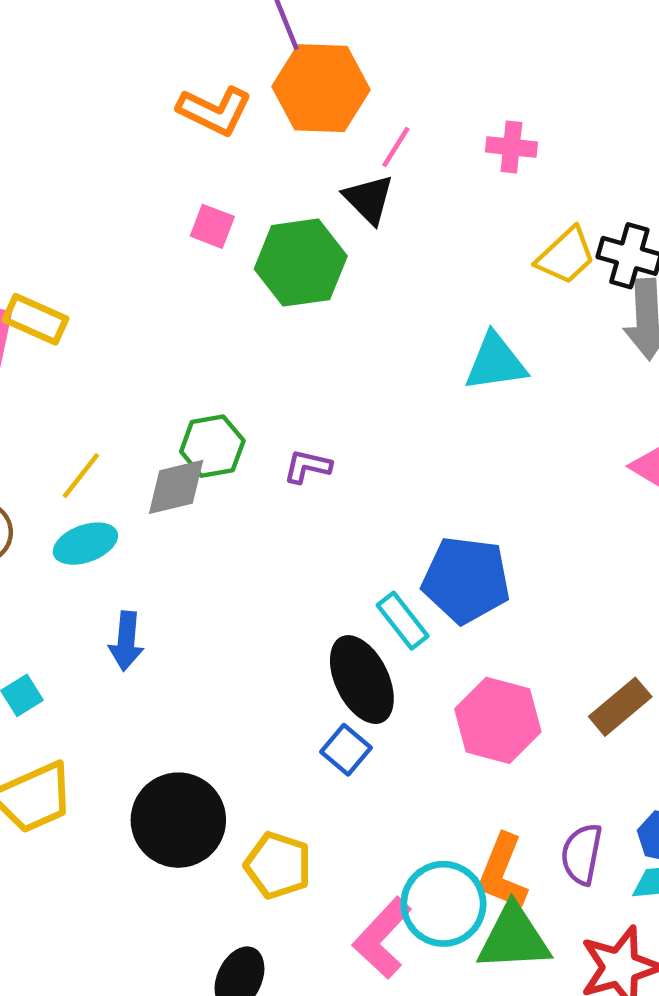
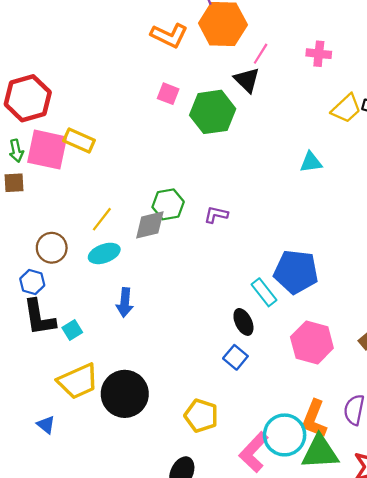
cyan triangle: (496, 362) -> (311, 162), size x0.7
black ellipse: (362, 680) -> (243, 322), size x0.6
black circle: (178, 820) -> (125, 394), moved

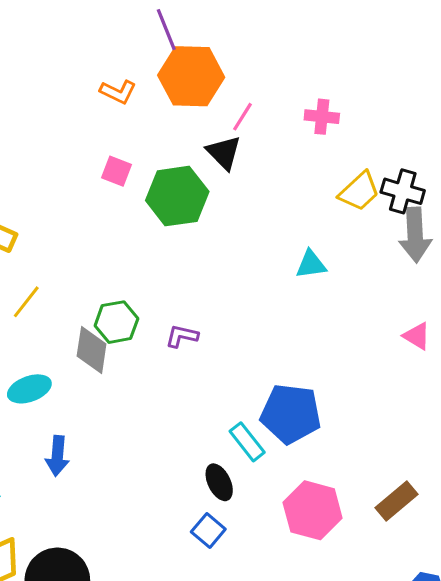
orange L-shape: (169, 35) -> (118, 92), size x0.7
yellow line: (102, 219) -> (26, 302), moved
gray diamond: (150, 225) -> (92, 350), turned -68

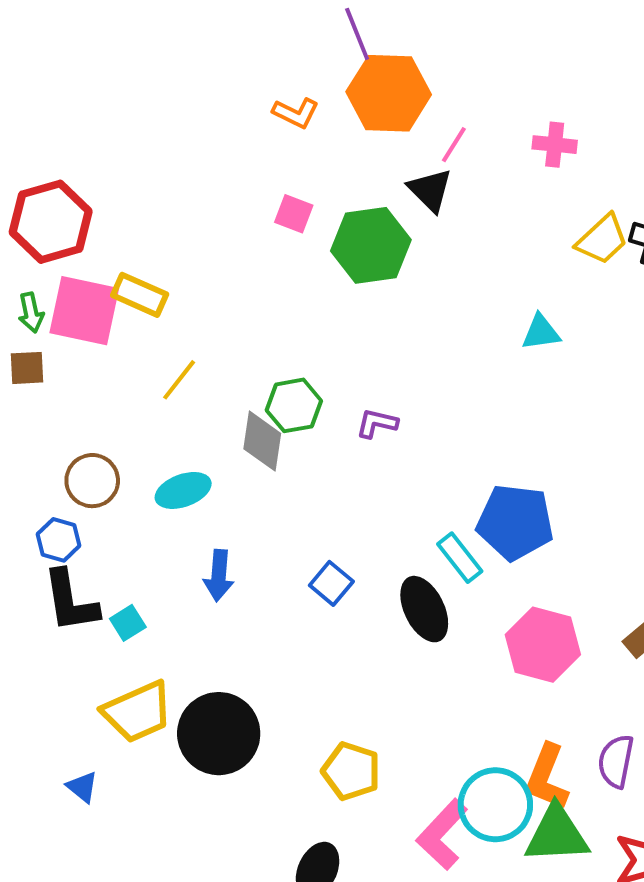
black ellipse: (219, 482) -> (424, 609), size x1.4
blue square: (208, 530) -> (331, 583), moved

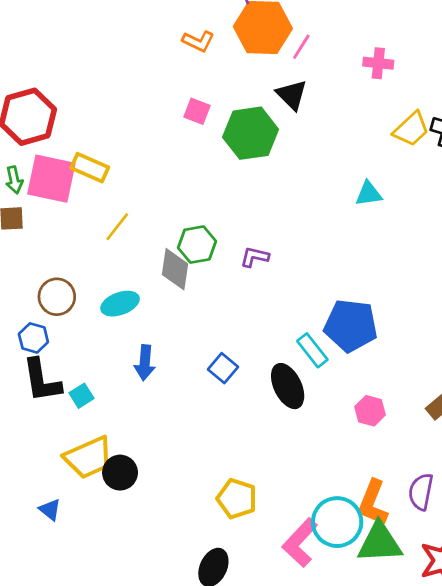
pink line: (454, 145) -> (301, 47), moved
pink hexagon: (543, 645) -> (370, 411), size x0.6
black circle: (219, 734) -> (120, 473), moved, size x0.6

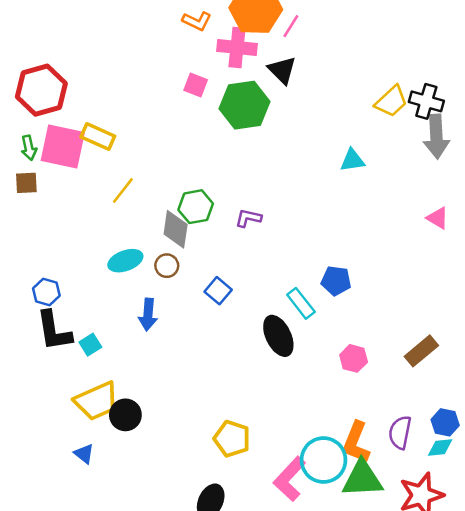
pink cross: (378, 63) -> (237, 47), moved, size x1.4
brown circle: (57, 297) -> (167, 266), moved, size x0.7
blue pentagon: (351, 326) -> (336, 281), size x0.6
blue square: (223, 368) -> (218, 291), moved
blue triangle: (50, 510) -> (84, 454), moved

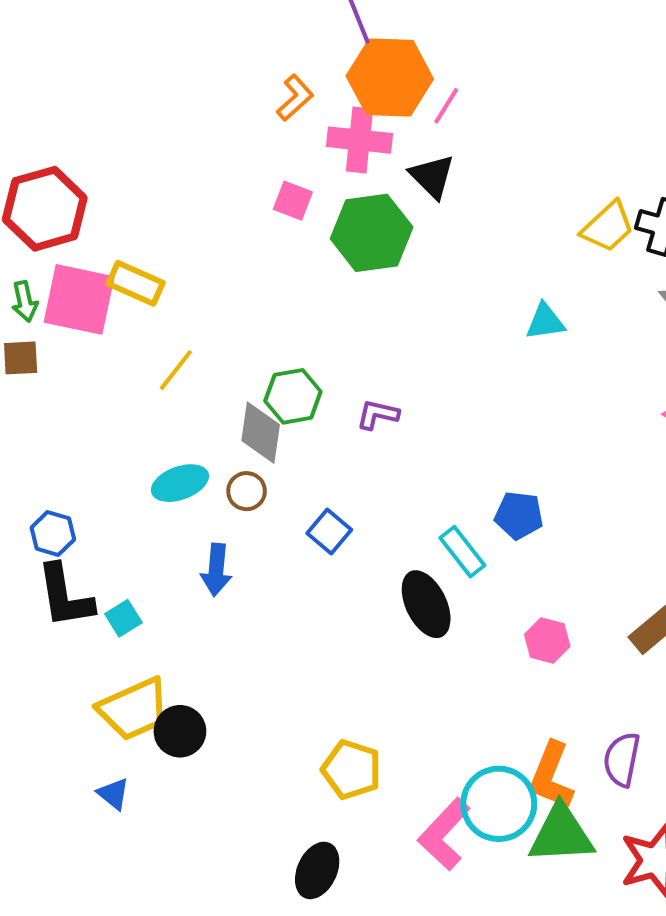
orange L-shape: (197, 21) -> (295, 98), turned -68

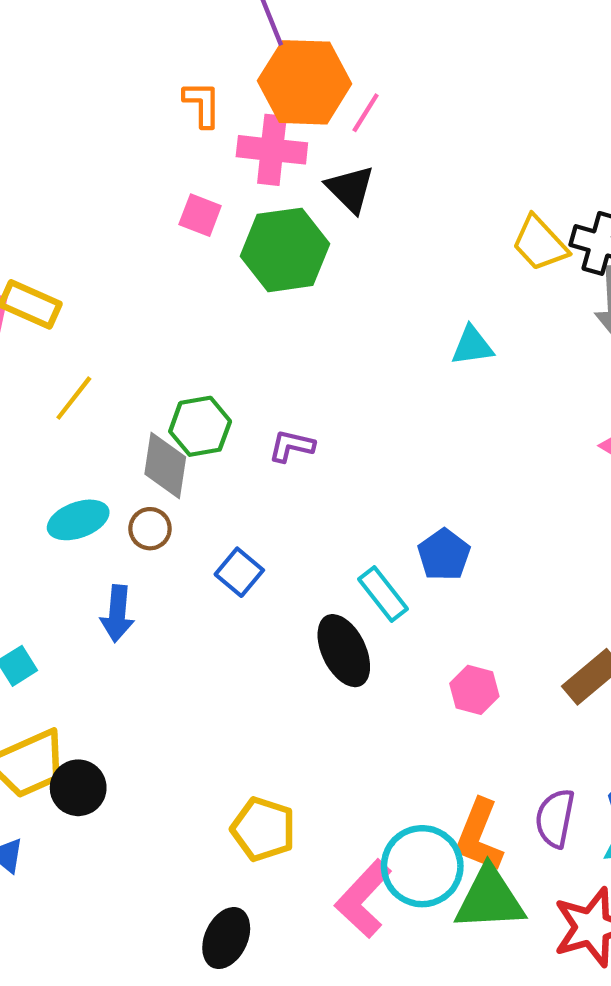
orange L-shape: (295, 98) -> (202, 104), turned -48
yellow trapezoid: (608, 227) -> (540, 243), turned 90
blue pentagon: (519, 515) -> (444, 555), turned 30

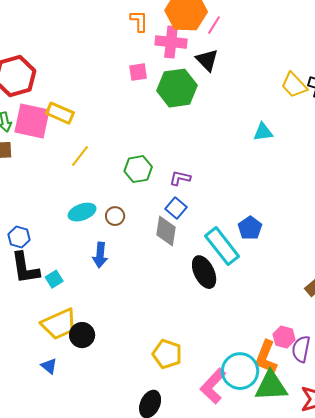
pink square: (200, 215) -> (138, 72), turned -30
gray diamond: (165, 466) -> (166, 231), moved
blue square: (239, 572) -> (176, 208), moved
cyan rectangle: (383, 594) -> (222, 246), size x1.5
pink hexagon: (474, 690) -> (284, 337), moved

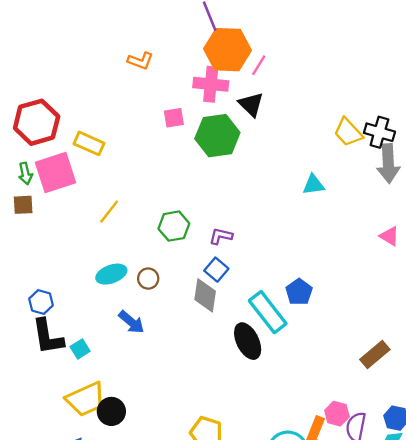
orange L-shape: (139, 21) -> (140, 61), moved, turned 110
yellow rectangle: (60, 113) -> (89, 143), moved
pink square: (32, 121) -> (56, 172), turned -30
blue arrow: (100, 255) -> (131, 322), turned -55

